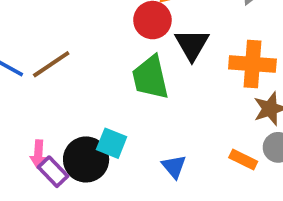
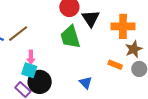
cyan square: (112, 143) -> (29, 70), moved
pink arrow: (38, 154) -> (31, 57), moved
orange rectangle: (243, 159) -> (115, 65), moved

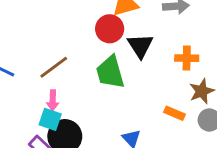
orange cross: (123, 26) -> (187, 58), size x0.7
brown line: (18, 34) -> (54, 67), moved

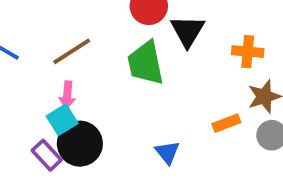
orange rectangle: (174, 113) -> (226, 123), turned -48
cyan square: (50, 119) -> (62, 120), turned 35

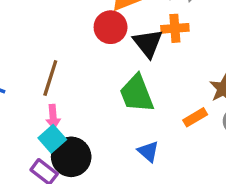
brown line: (72, 51) -> (50, 78), turned -30
orange cross: (248, 52) -> (175, 28), moved
green trapezoid: (146, 63) -> (137, 94), moved

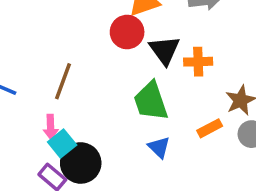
orange cross: (175, 28) -> (198, 62), moved
pink arrow: (53, 117) -> (51, 127), moved
blue triangle: (148, 151) -> (159, 147), moved

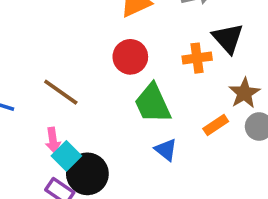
red circle: (127, 32) -> (130, 57), moved
black triangle: (165, 50) -> (228, 38), moved
brown line: (63, 81) -> (61, 92), turned -69

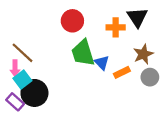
brown line: (61, 92) -> (23, 53), moved
blue triangle: (166, 150) -> (102, 63), moved

